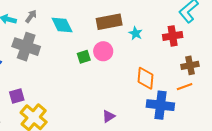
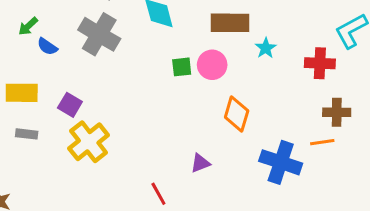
orange diamond: (146, 78) -> (237, 114), moved
purple square: (17, 96) -> (70, 105), turned 35

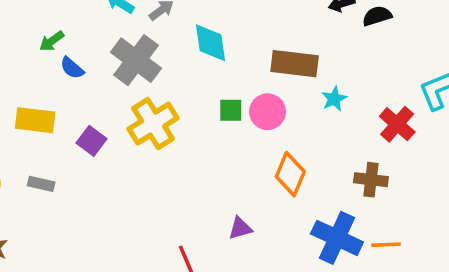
red cross: (320, 63) -> (397, 124), turned 32
brown cross: (337, 112) -> (371, 180), moved
gray rectangle: (27, 134) -> (41, 184), moved
yellow cross: (89, 142) -> (153, 124), moved
orange line: (322, 142) -> (386, 245), moved

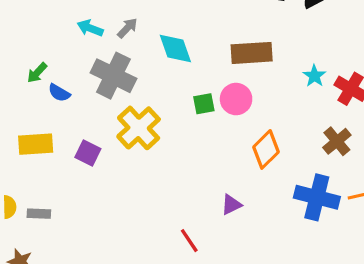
cyan star: (334, 99) -> (314, 76), moved
orange diamond: (290, 174) -> (266, 149), turned 33
brown cross: (371, 180) -> (337, 141), turned -36
gray rectangle: (41, 184) -> (39, 214), moved

